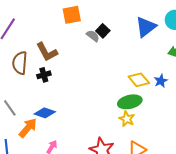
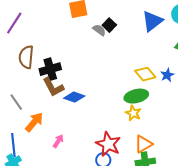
brown L-shape: (47, 52) -> (53, 87), moved
black cross: (44, 75) -> (50, 69), size x1.5
blue diamond: (45, 113) -> (74, 97), moved

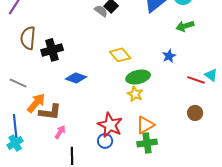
yellow diamond: (145, 74) -> (120, 55), moved
brown L-shape: (53, 87) -> (50, 112), moved, turned -55
gray line: (16, 102) -> (18, 83), turned -30
pink arrow: (58, 141) -> (60, 132), moved

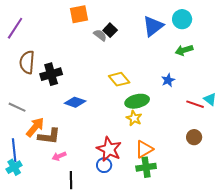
pink arrow: (60, 132) -> (59, 156), turned -144

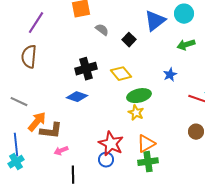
purple line: (15, 28) -> (36, 23), moved
black square: (110, 30) -> (129, 40), moved
black cross: (51, 74) -> (86, 69), moved

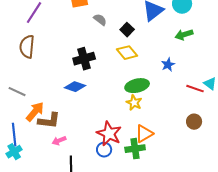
yellow diamond: (121, 74) -> (127, 53), moved
green cross: (148, 162) -> (135, 149), moved

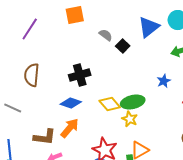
gray semicircle: (100, 20) -> (106, 35), moved
brown semicircle: (27, 47) -> (32, 75), moved
yellow diamond: (127, 53) -> (110, 104), moved
orange arrow: (35, 112) -> (70, 128), moved

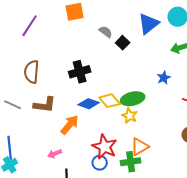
blue diamond: (71, 103) -> (89, 104), moved
brown L-shape: (45, 137) -> (45, 105), moved

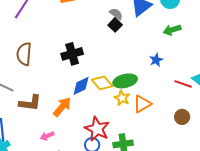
gray semicircle: (106, 32) -> (116, 14), moved
blue diamond: (89, 104) -> (81, 86), turned -45
brown L-shape: (45, 105) -> (30, 103), moved
orange triangle: (140, 147) -> (142, 104), moved

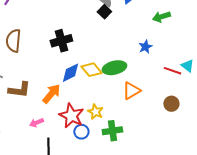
yellow star: (122, 98) -> (95, 112), moved
red star: (97, 129) -> (71, 116), moved

